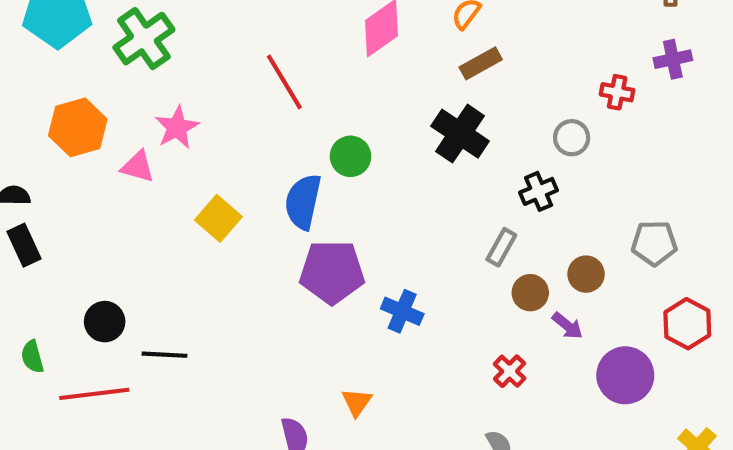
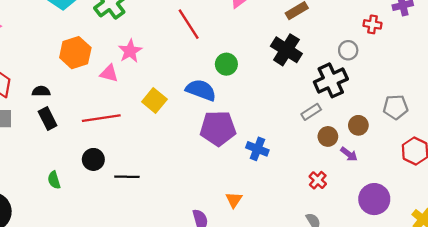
black cross: (539, 191) -> (331, 80), size x1.6
blue semicircle: (303, 202) -> (201, 90), turned 100
gray rectangle: (501, 247) -> (311, 112), turned 30
purple circle: (625, 375) -> (374, 199), moved
red line: (94, 394) -> (101, 118), moved

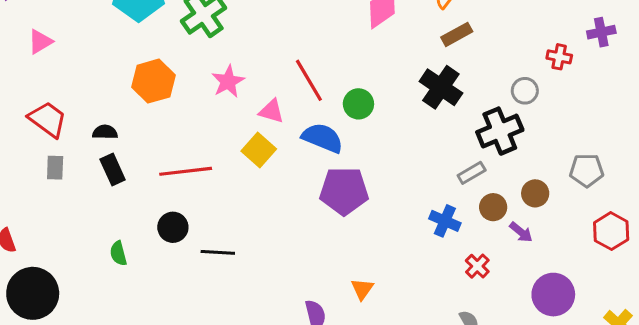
red line: (189, 24) -> (309, 80), moved
pink triangle: (109, 73) -> (271, 111), moved
blue cross: (257, 149) -> (445, 221), moved

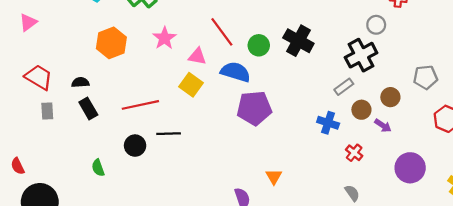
black cross: (441, 87) -> (298, 41), moved
black line: (218, 252) -> (169, 134), moved

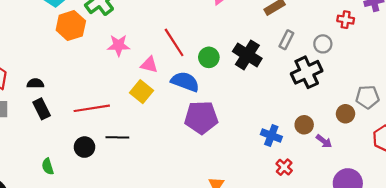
pink star: (164, 38) -> (119, 45), turned 30
orange hexagon: (111, 43) -> (71, 26), moved
gray rectangle: (344, 87) -> (286, 40), moved, turned -30
brown circle: (390, 97) -> (346, 114), moved
red cross: (354, 153) -> (284, 167), moved

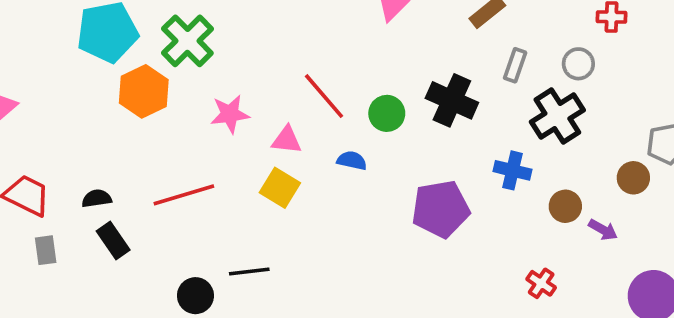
blue semicircle: (185, 82) -> (352, 160), size x0.6
red line: (92, 108) -> (184, 195), moved
purple pentagon: (201, 117) -> (441, 209), moved
blue cross: (271, 135) -> (512, 170), moved

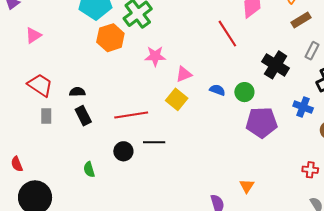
red line: (324, 96) -> (227, 34), moved
green circle: (387, 113) -> (244, 92), moved
pink triangle: (287, 140) -> (184, 74), turned -36
red line: (184, 195) -> (131, 115), moved
red cross: (541, 283) -> (310, 170), turned -35

